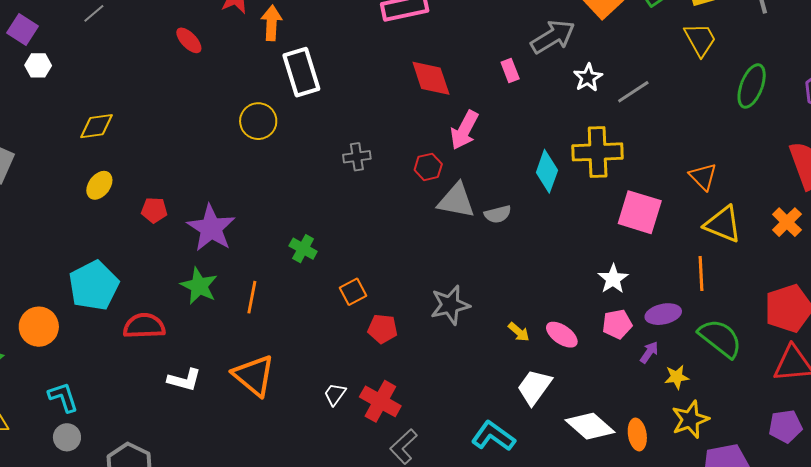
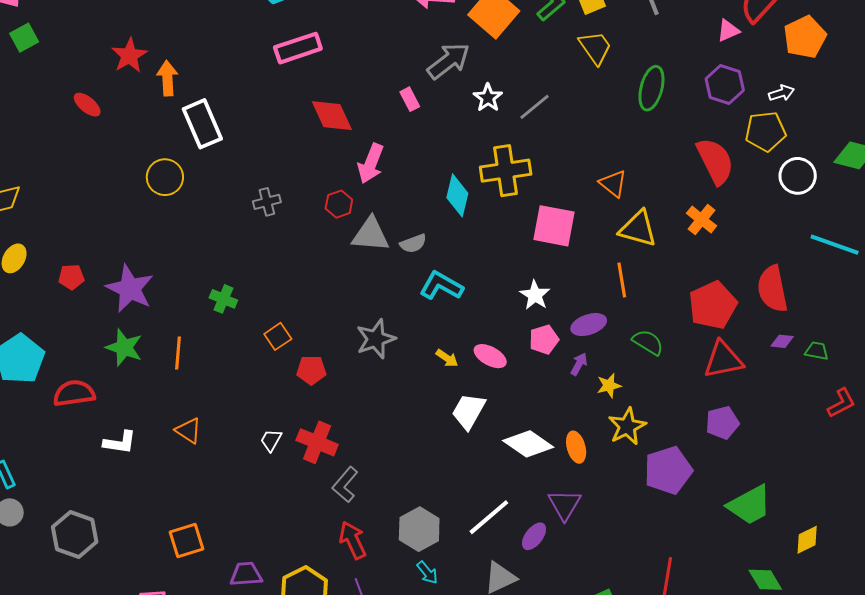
green semicircle: (720, 338) -> (648, 342), size x0.7
orange triangle: (254, 375) -> (188, 430), size x0.6
cyan L-shape: (493, 436) -> (441, 286), moved

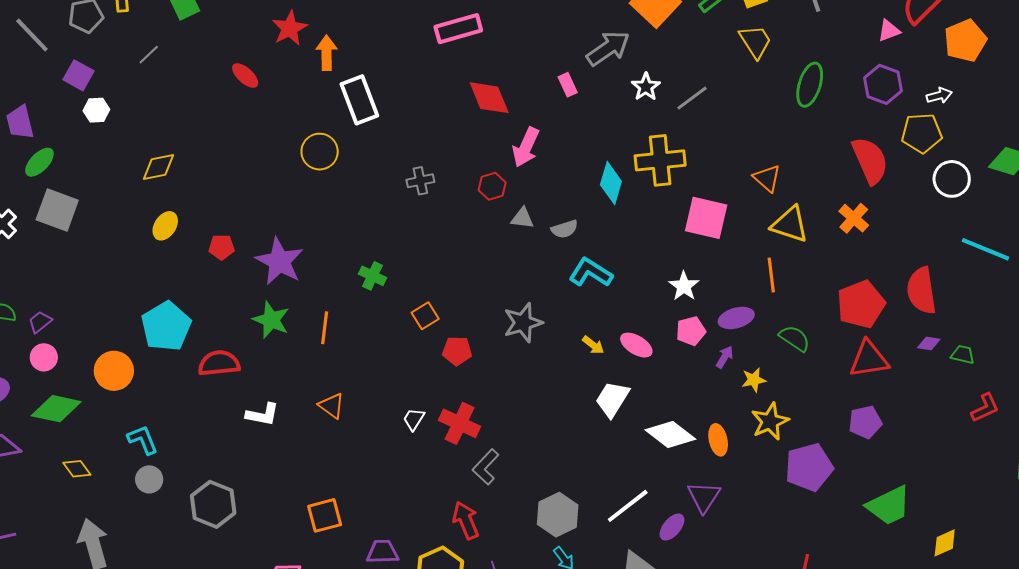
gray triangle: (371, 235) -> (522, 218), size x0.6
red arrow: (353, 540) -> (466, 520), moved

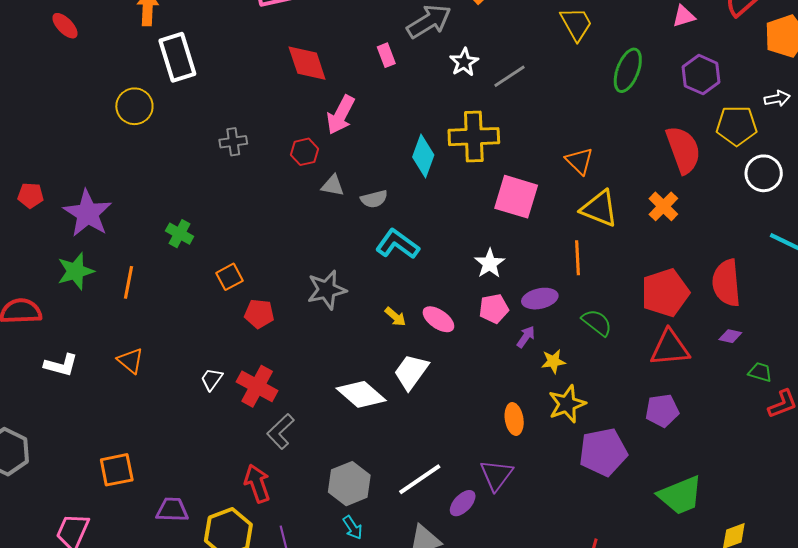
pink triangle: (889, 31) -> (684, 16), moved
white arrow: (939, 95) -> (777, 98), moved
green star: (271, 320) -> (76, 271), turned 30
green trapezoid: (963, 355) -> (760, 372), moved
white diamond: (670, 434) -> (361, 394), moved

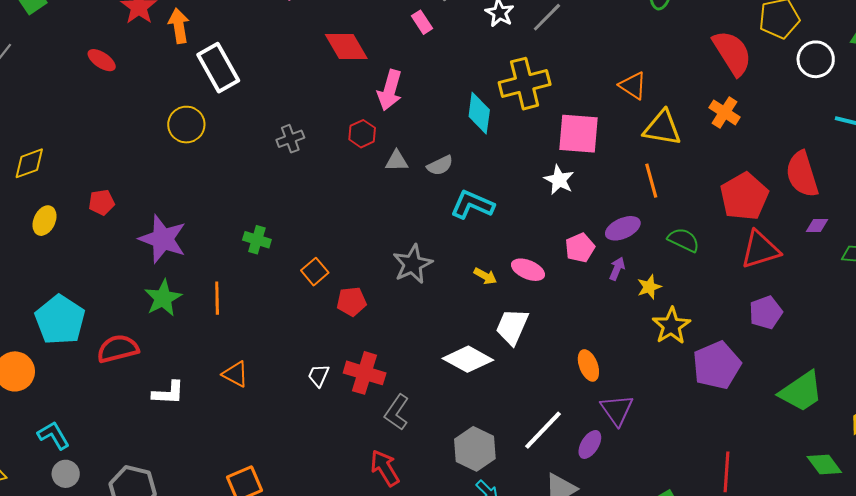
red pentagon: (31, 195) -> (102, 202), moved
white star: (490, 263) -> (559, 180), moved
orange ellipse: (514, 419) -> (588, 365), moved

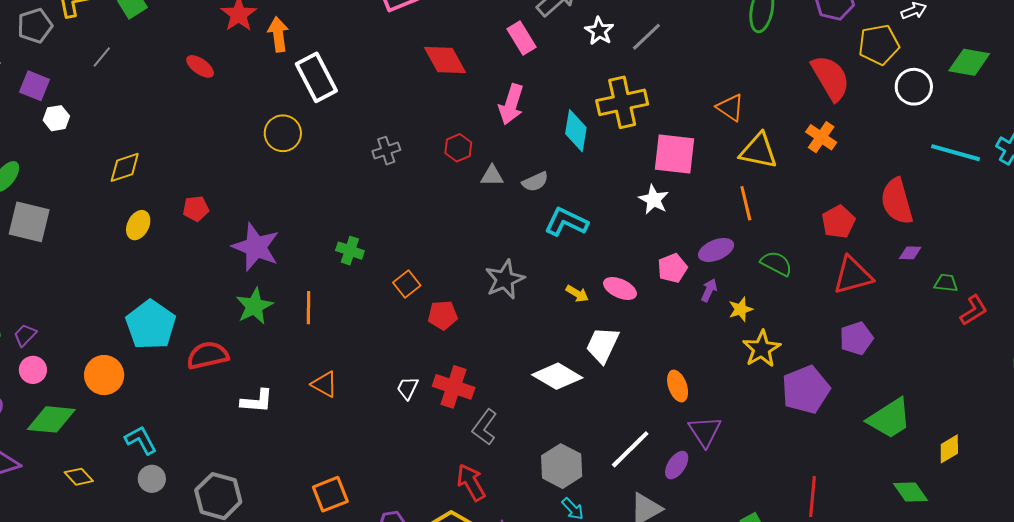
pink rectangle: (422, 22) -> (521, 38), size x1.4
pink arrow: (390, 90) -> (511, 104), moved
red pentagon: (744, 196) -> (838, 222), size x0.7

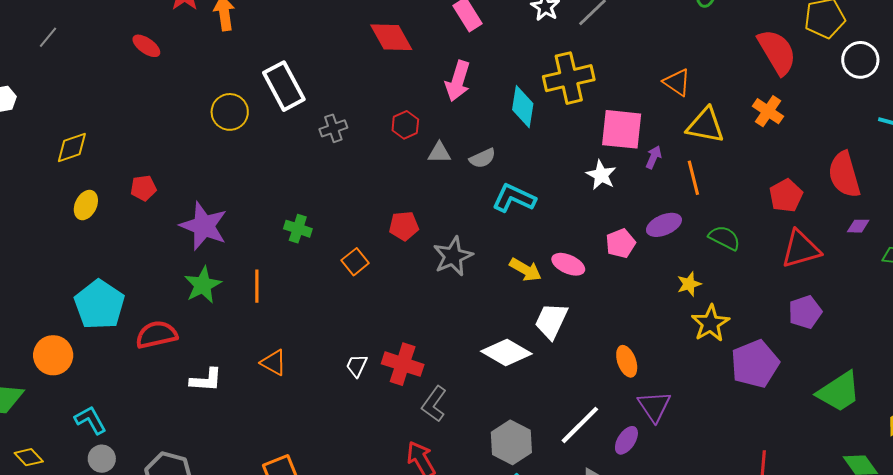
white rectangle: (316, 77) -> (284, 86), moved
purple arrow: (709, 290) -> (654, 157), moved
yellow arrow: (577, 294) -> (525, 270), size x1.4
red pentagon: (443, 315) -> (404, 226), moved

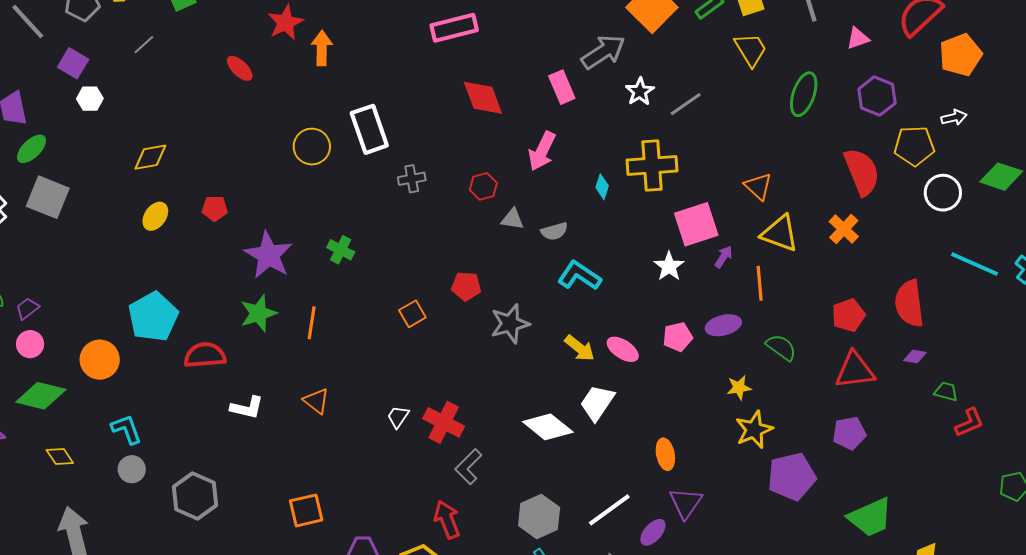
cyan diamond: (523, 107) -> (602, 187), size x0.6
pink square: (622, 129) -> (696, 224), turned -33
green cross: (298, 229) -> (341, 250), moved

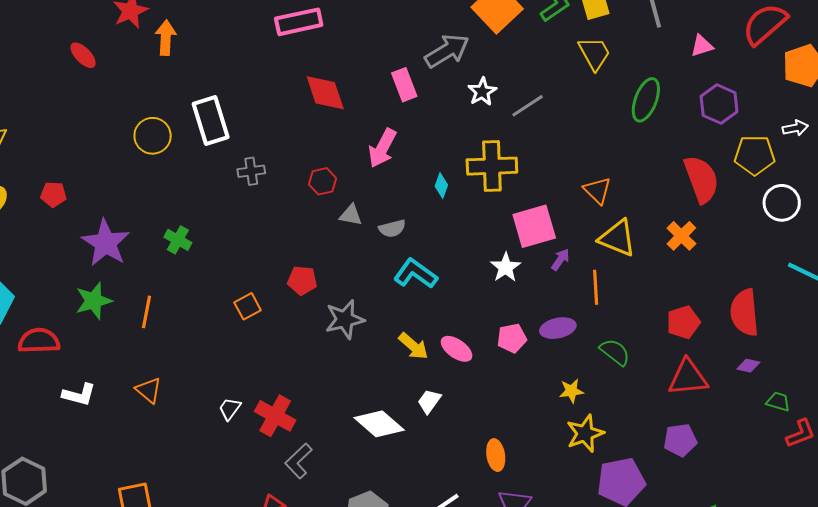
white trapezoid: (597, 403) -> (429, 401), size x0.7

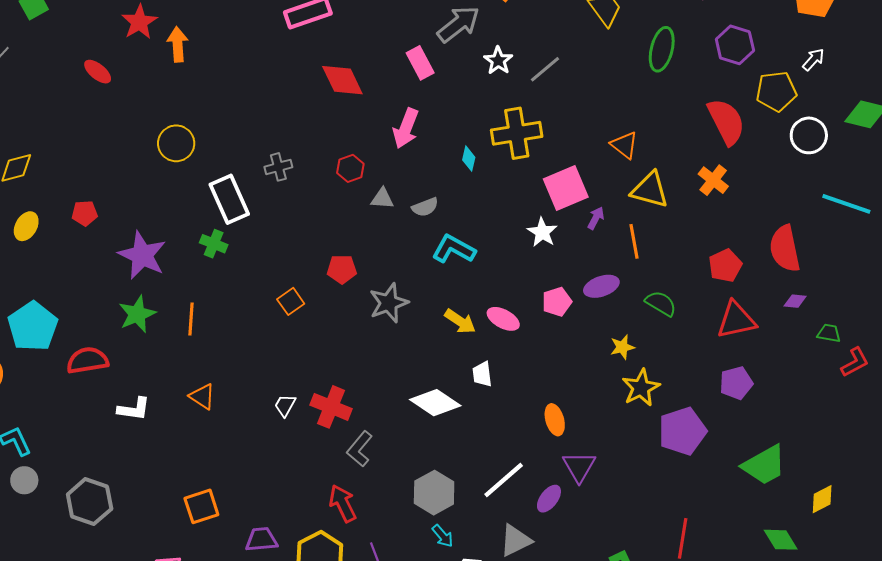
white rectangle: (211, 120) -> (229, 199), moved
white arrow: (795, 128) -> (813, 60), turned -30
white trapezoid: (429, 401) -> (482, 374), turned -36

